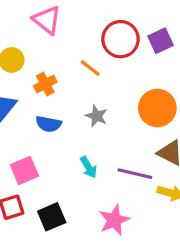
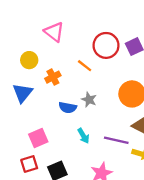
blue semicircle: (48, 124) -> (68, 108), moved

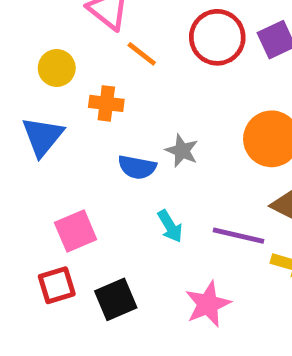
orange line: (85, 66) -> (142, 54), moved
orange cross: (53, 77) -> (106, 103), turned 35

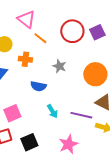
gray star: (182, 151) -> (59, 66), moved

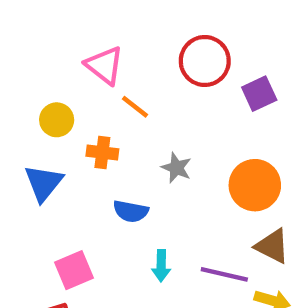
red circle: (72, 31) -> (205, 61), moved
cyan arrow: (52, 111) -> (161, 266), turned 32

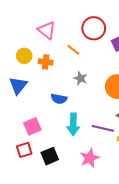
orange line: (135, 107) -> (73, 50), moved
orange cross: (102, 152) -> (46, 62), moved
cyan arrow: (161, 266) -> (73, 124), size x1.5

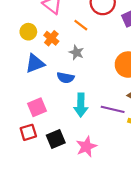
orange cross: (46, 62) -> (51, 38), turned 32
gray star: (80, 78) -> (76, 52), moved
blue triangle: (18, 86) -> (35, 63), moved, turned 30
pink star: (90, 158) -> (86, 147), moved

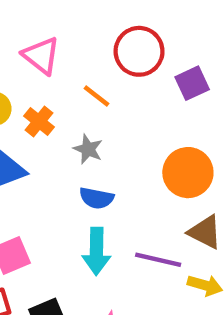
blue semicircle: (66, 78) -> (96, 198), moved

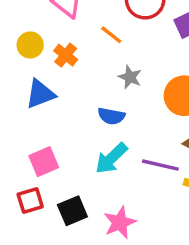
gray star: (88, 149) -> (130, 77), moved
cyan arrow: (96, 251) -> (111, 158), turned 45

